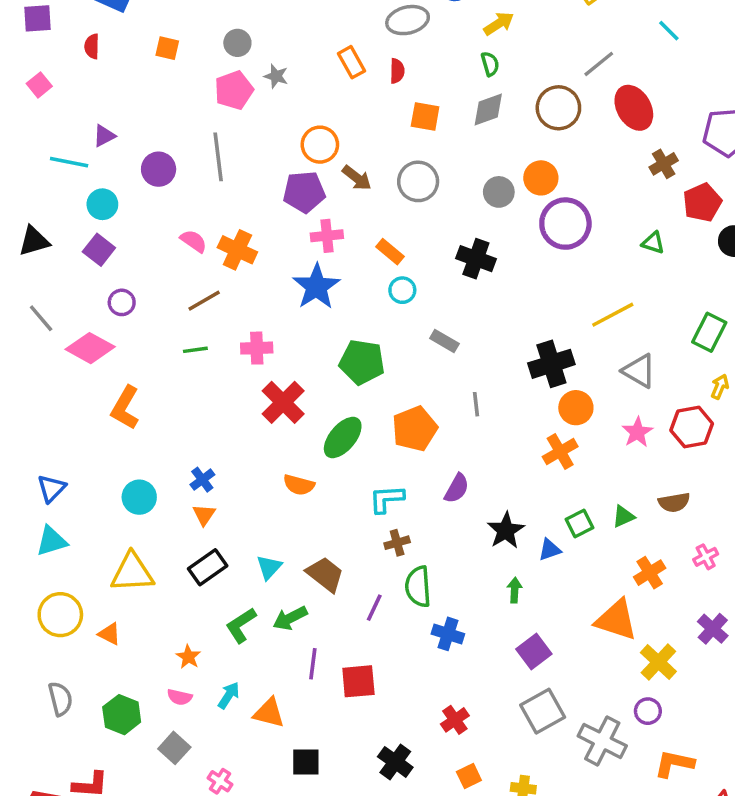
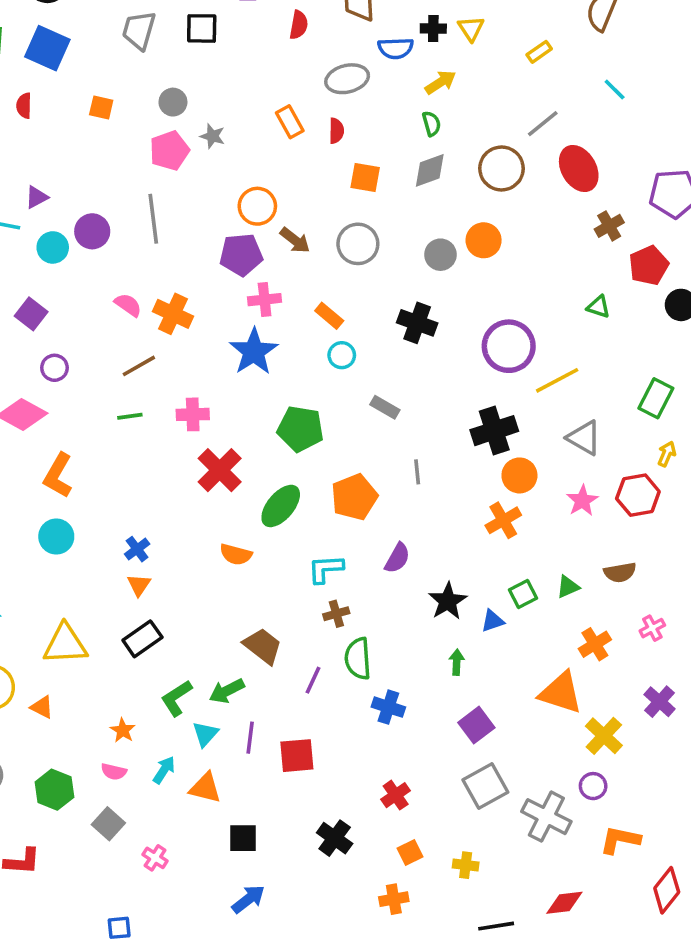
cyan circle: (102, 204) -> (53, 247), moved
purple circle: (565, 224) -> (509, 346), moved
cyan circle: (139, 497) -> (56, 537), moved
cyan triangle: (269, 567) -> (205, 734), moved

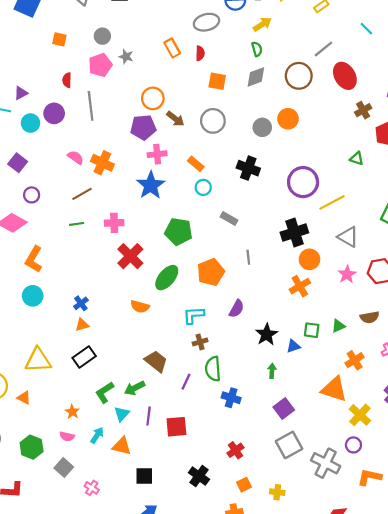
red semicircle: (24, 106) -> (67, 80), moved
orange triangle: (139, 585) -> (82, 325), turned 40
green square: (523, 594) -> (312, 330), turned 35

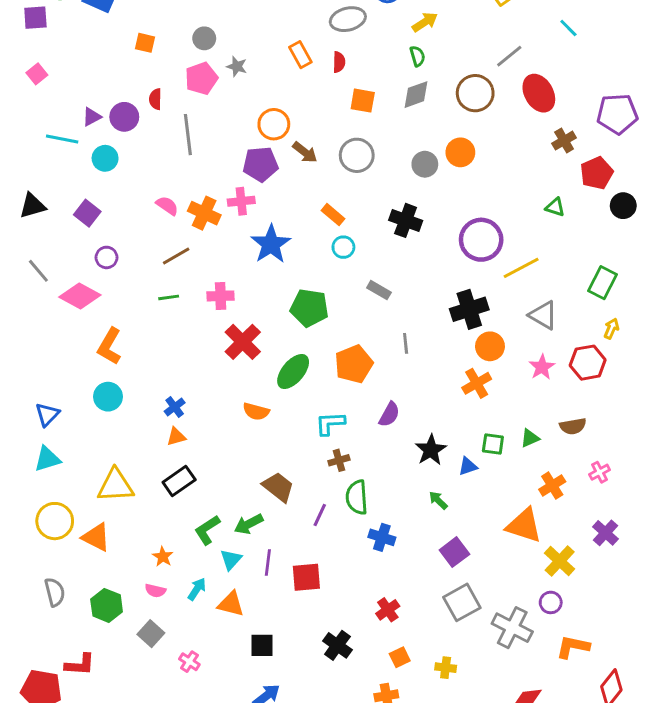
purple circle: (54, 113) -> (124, 117), moved
pink cross: (157, 154) -> (241, 201), moved
green arrow: (272, 371) -> (438, 500), turned -48
orange triangle: (24, 398) -> (96, 537), size x1.5

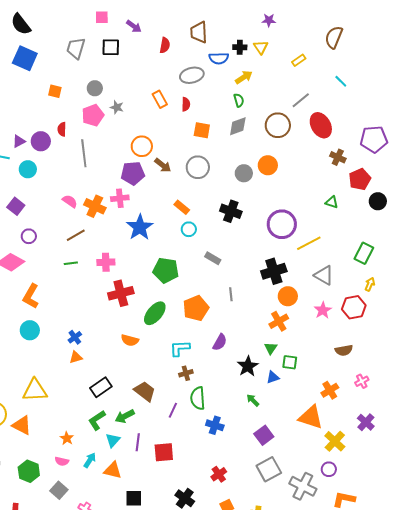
brown cross: (564, 141) -> (338, 157), turned -35
red cross: (243, 342) -> (121, 293), turned 30
green triangle: (530, 438) -> (271, 348), moved, turned -32
black rectangle: (179, 481) -> (101, 387), moved

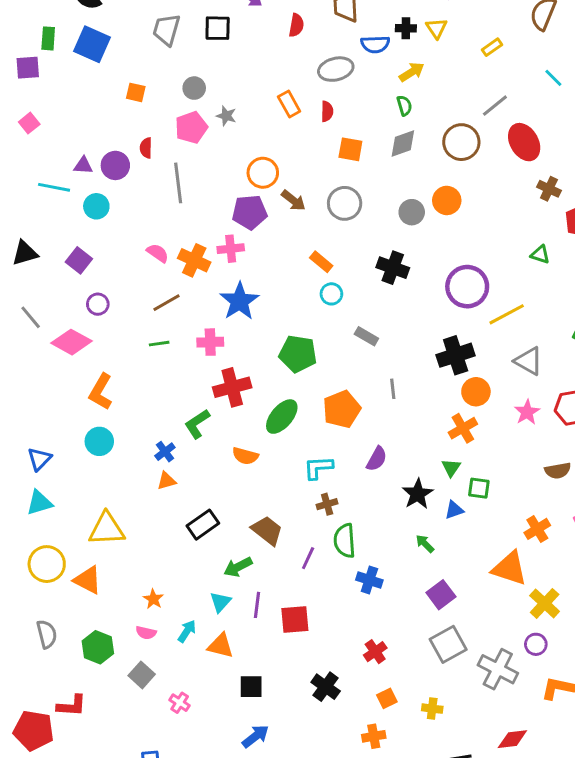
purple triangle: (19, 141) -> (83, 165), turned 32
blue star: (140, 227) -> (239, 301), moved
green L-shape: (97, 420) -> (197, 424), moved

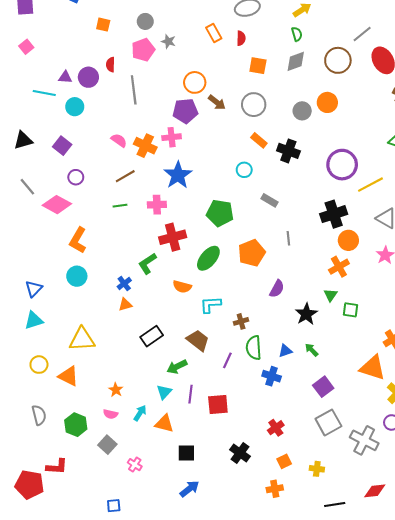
orange rectangle: (321, 262) -> (259, 140), moved
cyan L-shape: (318, 468) -> (211, 305), moved
blue triangle: (454, 510) -> (285, 351), moved
yellow circle: (47, 564) -> (39, 365), size x0.7

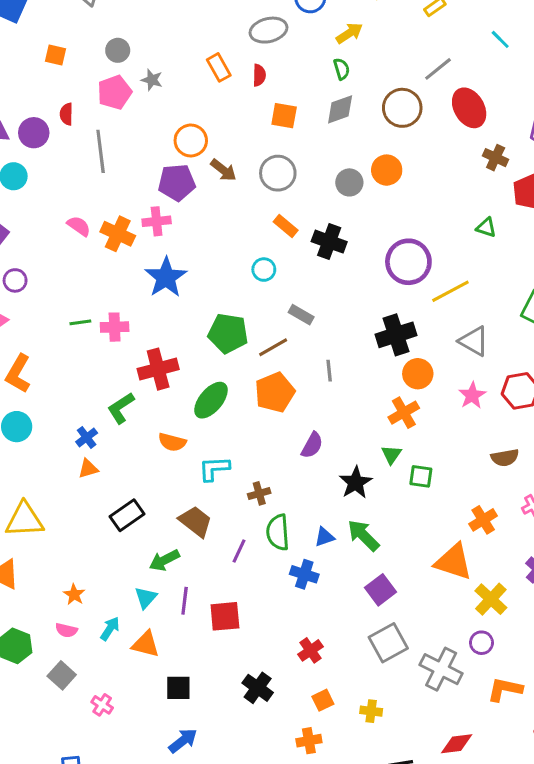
brown line: (125, 176) -> (273, 347), moved
pink cross: (157, 205) -> (115, 327), moved
green arrow: (312, 350) -> (363, 535), size x1.6

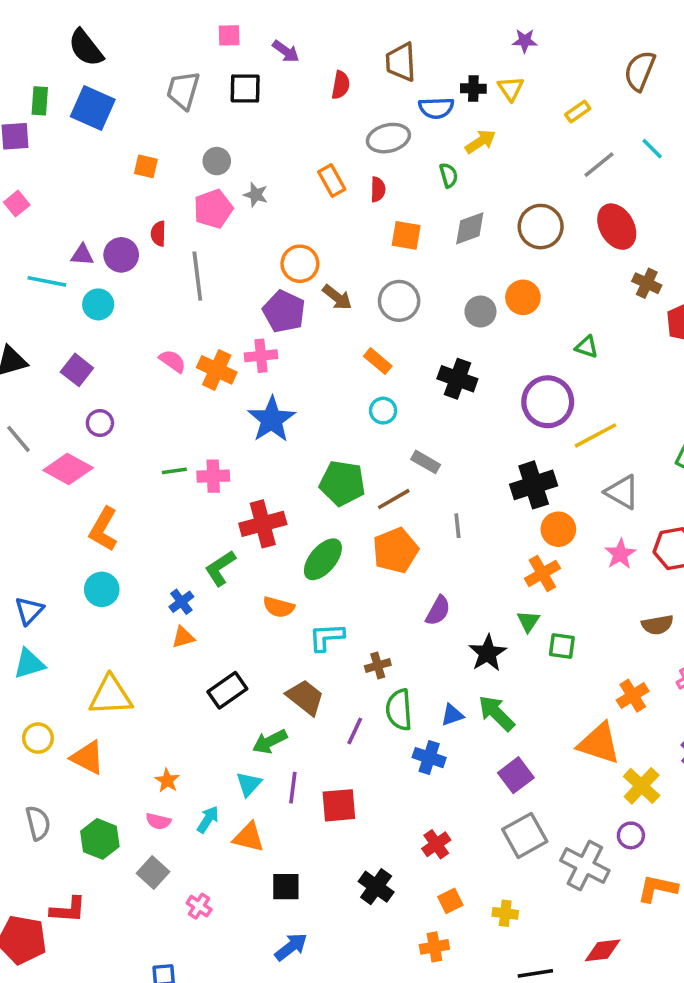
green semicircle: (342, 69) -> (449, 175), moved
gray line: (438, 69) -> (599, 165), moved
purple pentagon: (177, 182) -> (284, 312), turned 30
orange rectangle: (286, 226) -> (378, 361), moved
green triangle: (486, 228) -> (587, 347), moved

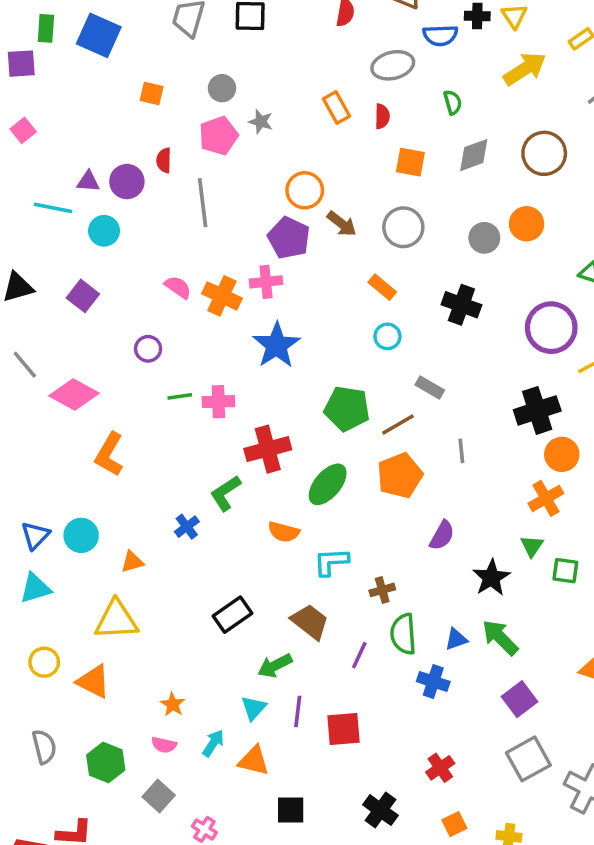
yellow arrow: (480, 142) -> (525, 69), moved, size x1.4
purple circle: (100, 423) -> (148, 349), moved
cyan circle: (102, 589) -> (81, 535), moved
orange triangle: (183, 637) -> (132, 562), moved

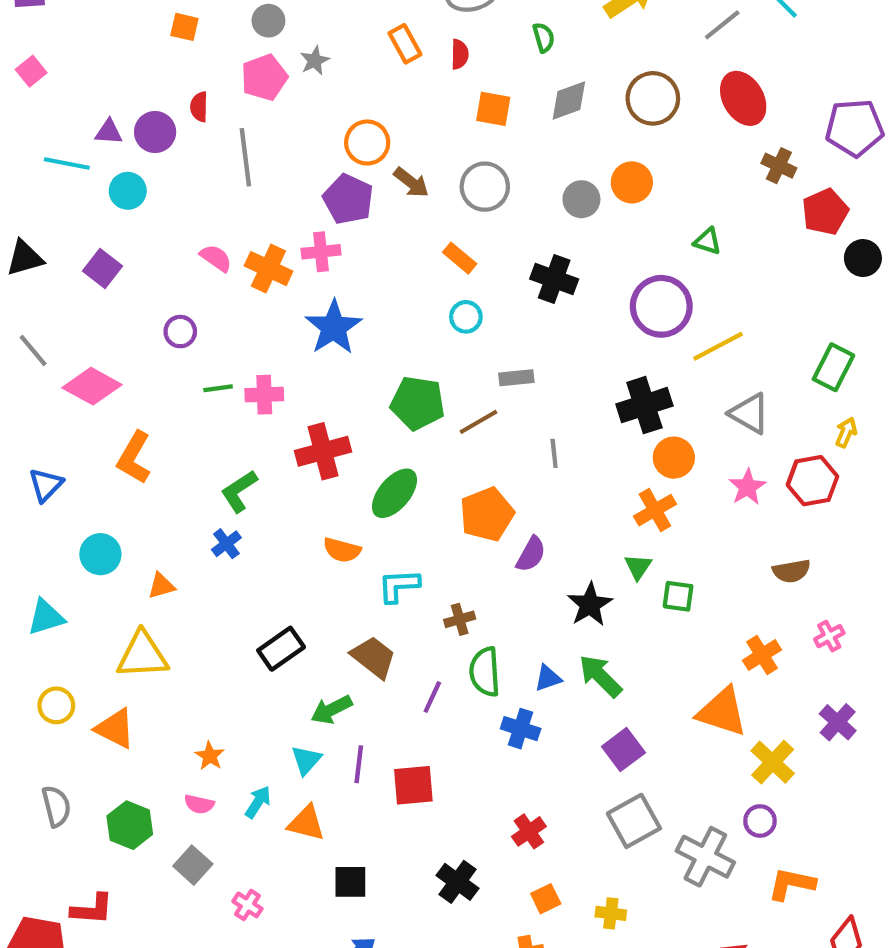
gray star: (261, 122) -> (315, 61), turned 30
gray rectangle: (430, 387) -> (516, 378), turned -36
orange pentagon: (400, 476) -> (487, 514), moved
green L-shape: (226, 493) -> (239, 491), moved
blue triangle: (35, 535) -> (46, 485), moved

